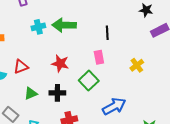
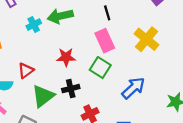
pink rectangle: (99, 57) -> (105, 41), size x1.5
yellow cross: (137, 65) -> (146, 39), size x1.6
green triangle: (31, 93) -> (43, 96), size x1.6

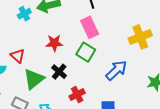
yellow cross: (146, 39) -> (140, 37), moved, turned 30
red triangle: (26, 71) -> (18, 56), turned -42
black cross: (71, 89) -> (59, 72), turned -35

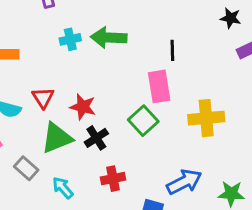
yellow cross: (140, 37) -> (206, 118), moved
red star: (54, 43) -> (83, 107), moved
blue arrow: (116, 70) -> (184, 182), moved

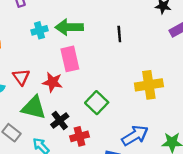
pink rectangle: (159, 86) -> (70, 59), moved
green square: (143, 121) -> (97, 103), moved
green triangle: (57, 138) -> (34, 108), turned 40
black cross: (96, 138) -> (60, 121), moved

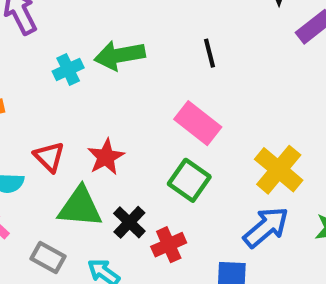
pink rectangle: (70, 59) -> (198, 123), moved, turned -30
red star: (53, 82) -> (106, 157), turned -30
yellow cross: (149, 85) -> (279, 170), moved, turned -32

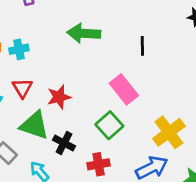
cyan cross: (68, 69) -> (19, 49), moved
black cross: (129, 222) -> (64, 143), turned -30
red cross: (169, 245) -> (99, 164), moved

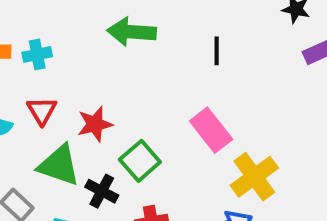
pink rectangle: (124, 89) -> (211, 130), moved
green square: (109, 125) -> (140, 161), moved

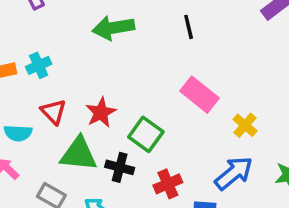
yellow cross: (254, 177) -> (245, 125), size x0.6

